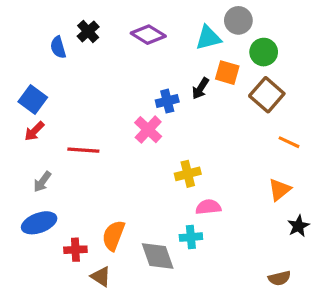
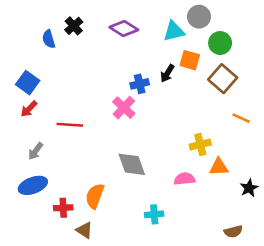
yellow cross: (188, 174) -> (200, 145), moved
orange triangle: (279, 190) -> (219, 167), moved, turned 36
pink semicircle: (208, 207) -> (184, 179), moved
cyan cross: (191, 237) -> (154, 214), moved
gray diamond: (158, 256) -> (132, 164), moved

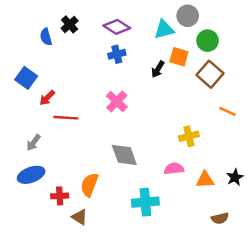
blue cross: (140, 84) -> (117, 54), moved
red arrow: (29, 109) -> (47, 98), moved
orange triangle: (219, 167) -> (205, 180), moved
cyan cross: (154, 214) -> (145, 202), size x1.5

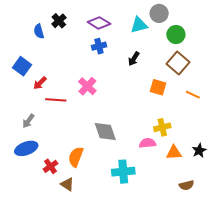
orange square: (179, 57) -> (158, 87), moved
pink cross: (117, 101) -> (87, 86), moved
yellow cross: (189, 136) -> (162, 127), moved
red cross: (60, 196) -> (50, 166), turned -32

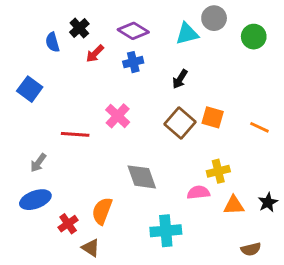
green circle: (176, 35) -> (254, 37), moved
brown square: (178, 63) -> (180, 123), moved
red arrow: (40, 83) -> (95, 54), moved

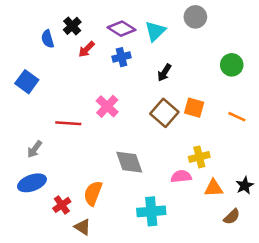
cyan triangle: (187, 34) -> (155, 31), moved, turned -30
green circle: (254, 37) -> (232, 65), moved
brown semicircle: (251, 249) -> (232, 217), moved, turned -30

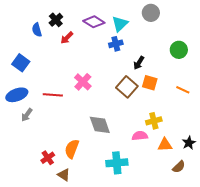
blue cross: (121, 57) -> (116, 44), moved
black arrow: (164, 73) -> (139, 63), moved
blue ellipse: (32, 183) -> (17, 95), moved

